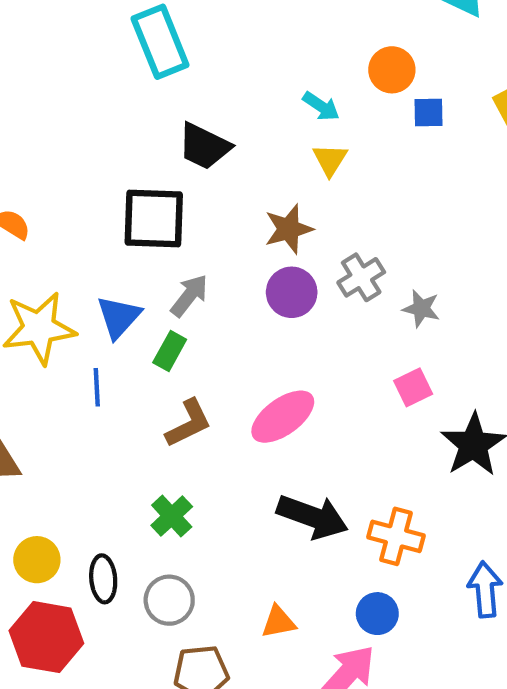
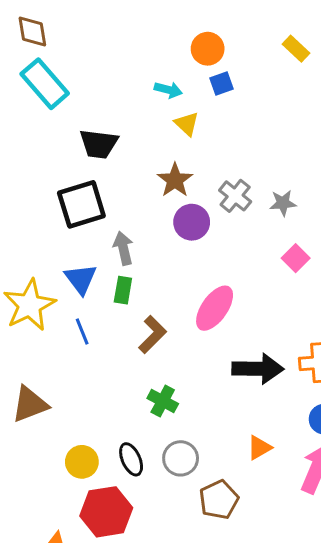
blue square: (428, 112) -> (221, 84), moved
gray arrow: (189, 296) -> (123, 248), turned -32

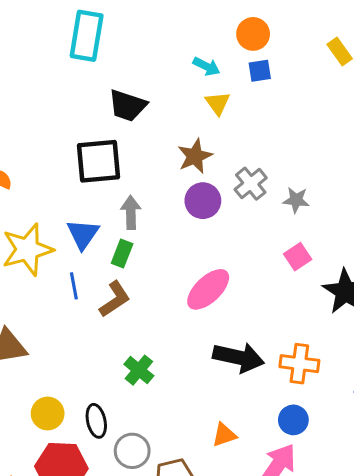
cyan rectangle: (45, 84) -> (87, 36), turned 39
brown L-shape: (153, 335) -> (115, 299), moved
gray circle: (181, 458) -> (132, 451), moved

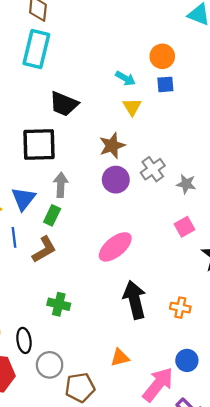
black arrow: (238, 357) -> (135, 300), turned -120
orange cross: (299, 364) -> (180, 308), size x0.7
green cross: (139, 370) -> (59, 304), turned -30
blue circle: (293, 420) -> (187, 360), moved

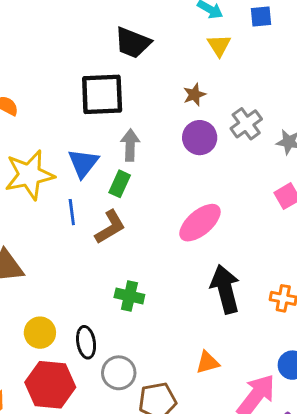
brown star: (112, 146) -> (194, 95), size x0.7

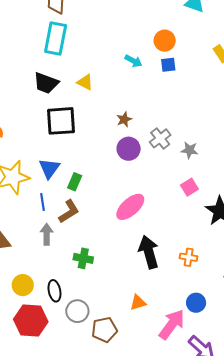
black trapezoid: (133, 43) -> (46, 83), moved
yellow triangle: (219, 45) -> (85, 82), moved, turned -30
gray arrow: (130, 145) -> (47, 234), moved

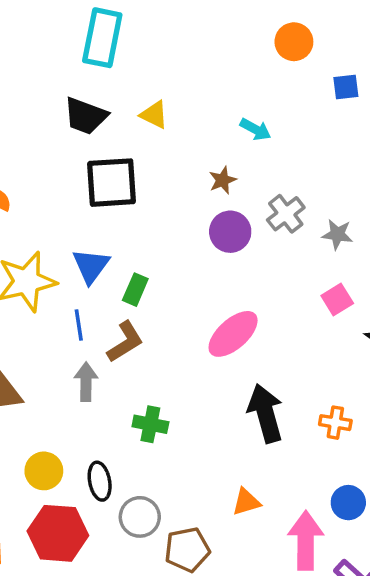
cyan arrow: (133, 61) -> (255, 129), moved
blue square: (168, 65) -> (346, 87), moved
pink arrow: (172, 324) -> (306, 541), turned -36

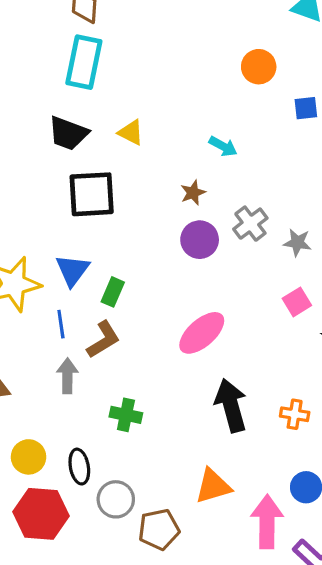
orange triangle: (246, 502) -> (213, 486), size x1.4

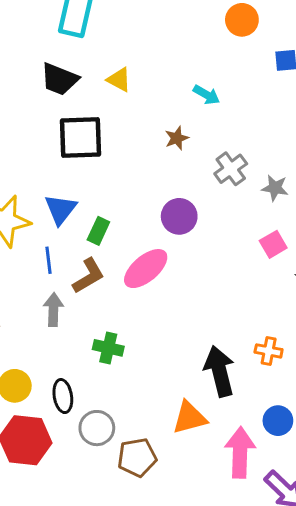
purple circle: (200, 240) -> (179, 216), moved
pink ellipse: (202, 333) -> (146, 269), moved
black arrow: (231, 405) -> (219, 371), moved

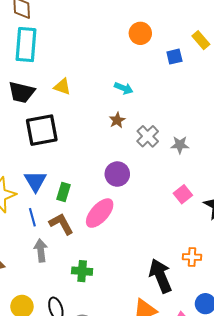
brown star: (177, 138) -> (117, 120), moved
pink square: (273, 244) -> (183, 194), moved
brown L-shape: (88, 276) -> (61, 224), turned -80

